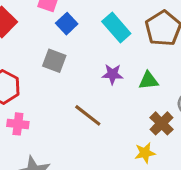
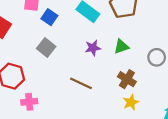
gray square: (54, 61) -> (46, 48), turned 30
brown cross: (161, 123) -> (127, 79), moved

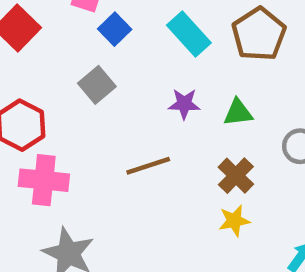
brown line: (81, 83) -> (148, 166), turned -55
pink cross: (29, 102) -> (44, 180), size x1.5

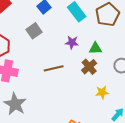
brown cross: (236, 176) -> (89, 67), moved
yellow star: (234, 221) -> (102, 92), moved

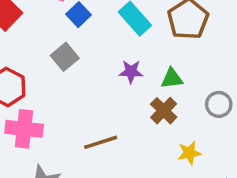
brown line: (54, 68) -> (101, 142), moved

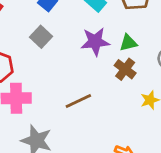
purple star: (131, 72) -> (95, 42), size x1.5

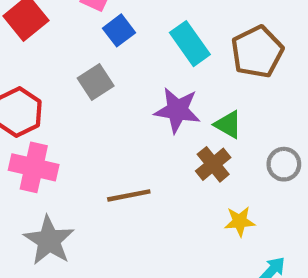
green triangle: (128, 43) -> (228, 125), turned 30

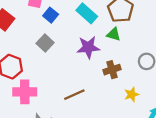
green triangle: (228, 125) -> (114, 34), moved
brown cross: (213, 164) -> (112, 70), turned 35

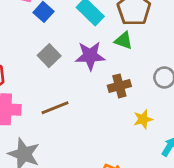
gray square: (45, 43) -> (49, 56), moved
brown line: (74, 95) -> (55, 108), moved

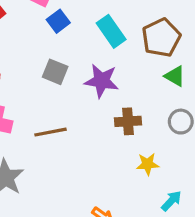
green triangle: (124, 41) -> (175, 76), moved
gray square: (49, 56) -> (55, 72), turned -35

